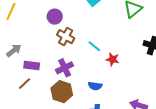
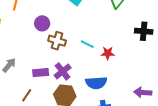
purple rectangle: (32, 65) -> (41, 73), moved
blue semicircle: (95, 86) -> (96, 83), size x1.5

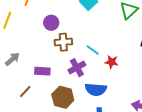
brown cross: (57, 41) -> (63, 42), turned -30
purple cross: (63, 71) -> (77, 68), moved

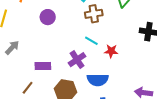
brown cross: (63, 42) -> (94, 14), moved
gray arrow: (12, 59) -> (12, 48), moved

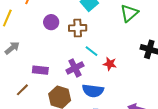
brown cross: (94, 14) -> (78, 28), moved

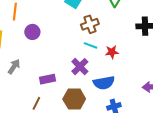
purple circle: (51, 22) -> (32, 32), moved
brown cross: (78, 28) -> (90, 24), moved

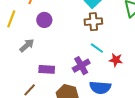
brown cross: (90, 24) -> (93, 22), moved
gray arrow: (14, 67) -> (27, 45), moved

